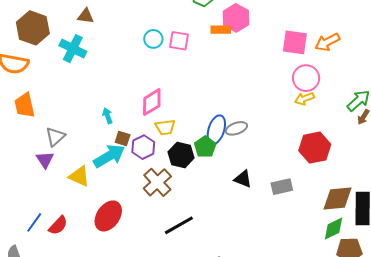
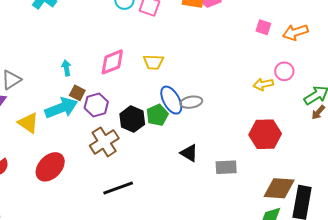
pink square: (295, 42) -> (263, 27), size x0.6
pink circle: (306, 78) -> (284, 71), moved, size x0.7
yellow trapezoid: (165, 127) -> (153, 62), moved
blue ellipse: (216, 130) -> (171, 100), turned -56

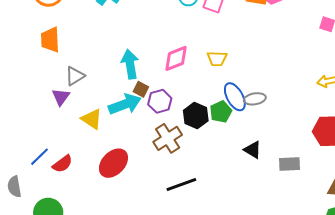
cyan arrow: (66, 68) -> (130, 64), size x1.8

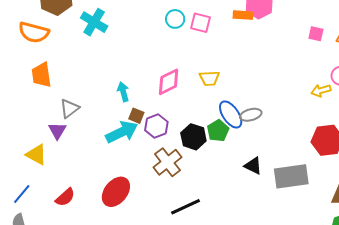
cyan arrow: (130, 64) -> (123, 92), size x0.7
yellow triangle: (92, 119) -> (36, 155), moved
blue line: (40, 157) -> (22, 194), moved
gray rectangle: (289, 164) -> (291, 176), size x1.6

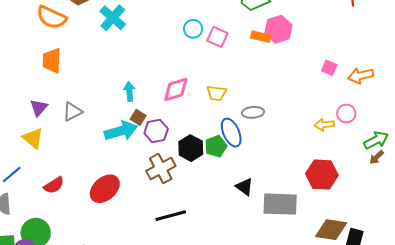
gray triangle: (69, 109) -> (72, 112), moved
gray ellipse: (251, 115) -> (253, 112), moved
purple triangle: (57, 131) -> (39, 108), moved

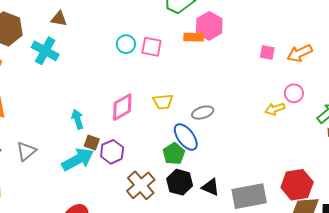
black hexagon: (191, 148) -> (180, 182), moved
brown cross: (161, 169) -> (141, 185), moved
red hexagon: (322, 175) -> (297, 185), moved

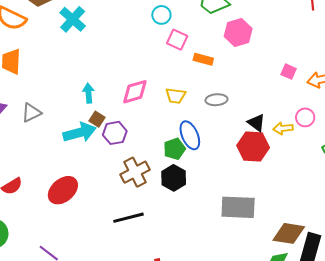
orange rectangle: (194, 37) -> (203, 59), moved
cyan circle: (126, 44) -> (161, 15), moved
gray ellipse: (203, 113) -> (216, 100), moved
red hexagon: (297, 185) -> (253, 147), moved
black triangle: (211, 187) -> (256, 123), moved

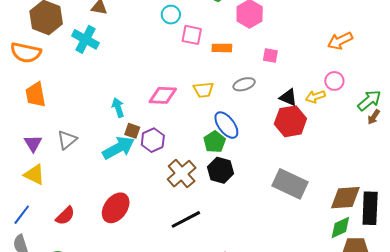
pink square: (289, 72) -> (270, 55), moved
pink diamond: (135, 92) -> (163, 95), turned 32
gray rectangle: (238, 207) -> (290, 184), turned 36

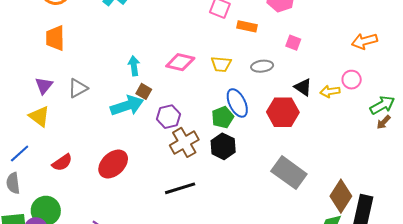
red hexagon: (290, 121) -> (283, 112), moved
purple hexagon: (153, 140) -> (169, 117), moved
brown diamond: (345, 198) -> (341, 196), turned -64

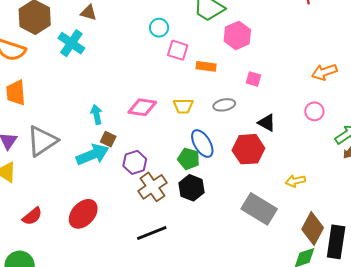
gray triangle: (78, 88) -> (42, 141), size x1.6
yellow arrow: (330, 91) -> (295, 181), moved
green pentagon: (223, 117) -> (189, 159), turned -30

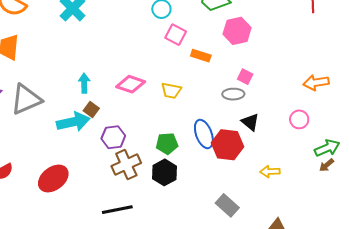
gray ellipse: (224, 105) -> (233, 94), moved
blue ellipse: (202, 144) -> (204, 134), moved
green pentagon: (189, 159) -> (167, 143), turned -30
yellow arrow: (295, 181) -> (270, 172), moved
gray rectangle: (259, 209) -> (227, 205), size x0.7

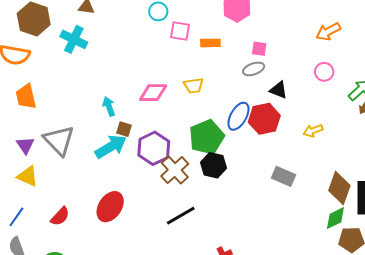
gray triangle: (26, 99) -> (59, 140), turned -32
blue ellipse: (204, 134) -> (238, 116), turned 68
purple hexagon: (113, 137) -> (154, 148), size x1.4
green pentagon: (167, 143) -> (207, 137), size x1.6

